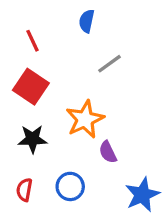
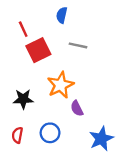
gray line: (109, 64) -> (78, 45), turned 48
red square: (31, 87) -> (38, 50), moved, turned 30

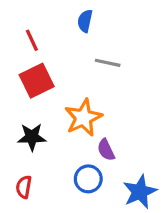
red square: (38, 50) -> (37, 81), moved
blue circle: (50, 133) -> (88, 179), moved

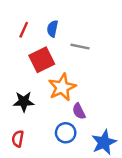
blue semicircle: (85, 21) -> (52, 29), moved
red line: (32, 40) -> (24, 30), turned 49
red square: (37, 81) -> (42, 60), moved

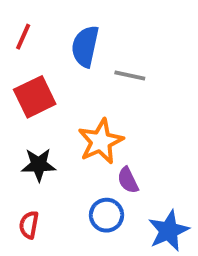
blue semicircle: (52, 29) -> (85, 46), size x1.5
red line: (24, 30) -> (23, 37), moved
red square: (42, 60) -> (35, 97), moved

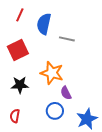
red line: (23, 37) -> (20, 15), moved
orange star: (101, 141) -> (52, 73), turned -30

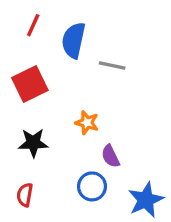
orange star: (52, 73) -> (87, 123), size x0.6

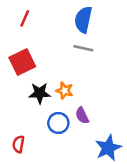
blue semicircle: (74, 40) -> (83, 20), moved
black star: (33, 143) -> (40, 93), moved
blue circle: (92, 186) -> (58, 123), moved

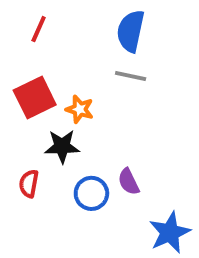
orange star: (65, 91) -> (80, 109), moved
red semicircle: (18, 144) -> (29, 184), moved

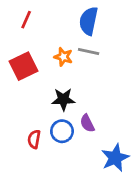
orange star: (80, 109) -> (63, 57), moved
black star: (62, 146) -> (63, 99), moved
red semicircle: (29, 184) -> (34, 139), moved

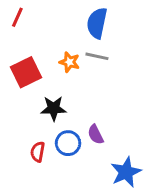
red line: (26, 20) -> (17, 17), moved
black star: (63, 99) -> (54, 108), moved

